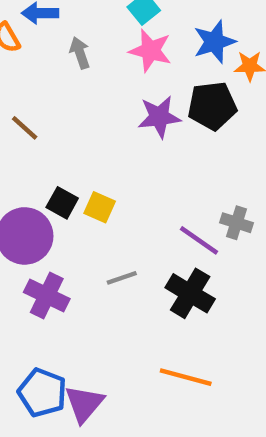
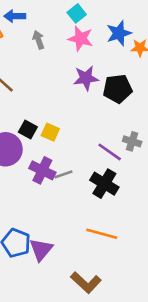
black pentagon: (212, 106) -> (118, 89), moved
purple cross: (47, 296) -> (42, 170), moved

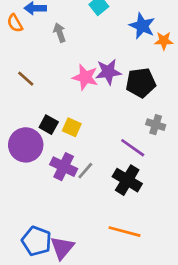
blue star: (119, 33) -> (142, 26), turned -30
pink star: (81, 39) -> (85, 77), moved
gray cross: (132, 141) -> (156, 125), moved
gray line: (63, 174) -> (85, 171), turned -30

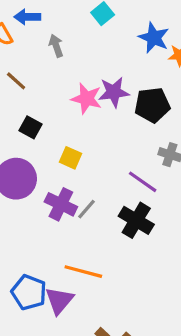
brown line: (26, 79) -> (16, 81), moved
black square: (49, 125) -> (30, 127), moved
orange line: (125, 232) -> (83, 272), moved

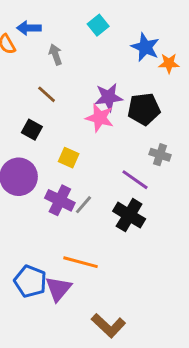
brown line: (16, 81) -> (47, 94), moved
pink star: (87, 99) -> (100, 118), moved

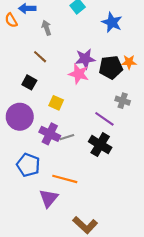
orange star: (169, 63) -> (129, 62), moved
gray line: (83, 205) -> (67, 137), turned 32
blue pentagon: (30, 281) -> (28, 165), moved

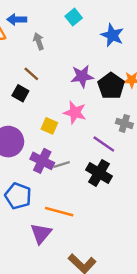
black pentagon: (111, 67) -> (111, 86), turned -30
pink star: (79, 74) -> (75, 113), moved
black square: (29, 82) -> (20, 93), moved

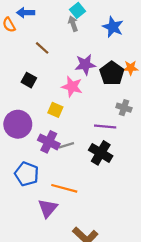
gray arrow: (39, 41) -> (73, 24), moved
brown line: (31, 74) -> (42, 48), moved
pink star: (75, 113) -> (72, 87), moved
purple line: (104, 144) -> (105, 126), turned -30

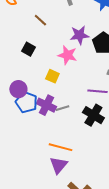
purple circle: (18, 124) -> (18, 89), size x0.7
blue pentagon: (27, 174) -> (26, 102), moved
purple triangle: (48, 208) -> (58, 165), moved

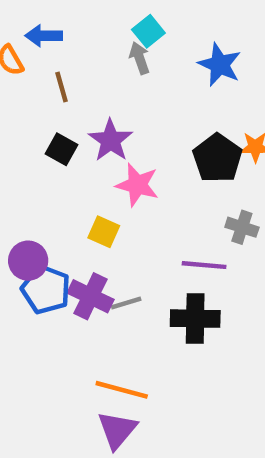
brown line: (40, 20) -> (62, 87), moved, turned 32
purple star: (79, 35) -> (111, 140), moved, turned -30
black square: (28, 49) -> (62, 149), moved
black cross: (93, 115) -> (195, 319), turned -30

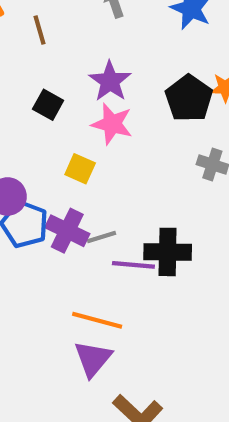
purple star: (111, 140) -> (110, 81), moved
black square: (62, 149) -> (48, 105), moved
purple line: (204, 265) -> (133, 265), moved

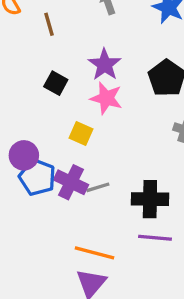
purple line: (133, 265) -> (155, 238), moved

